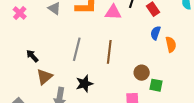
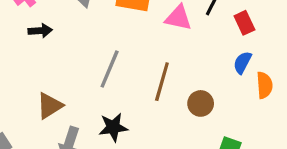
black arrow: (32, 56) -> (40, 31), moved, turned 120
brown circle: (142, 73) -> (201, 103), moved

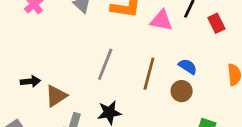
black arrow: (40, 31) -> (30, 81), moved
blue semicircle: (242, 62) -> (188, 66), moved, turned 96

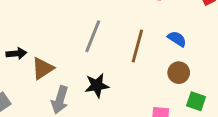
brown circle: (182, 91) -> (179, 73), moved

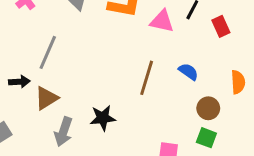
gray line: (93, 36) -> (48, 52), moved
brown circle: (179, 73) -> (208, 108), moved

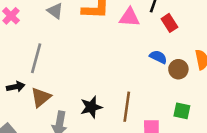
red rectangle: (221, 26) -> (169, 23), moved
brown line: (147, 78) -> (127, 107), moved
brown circle: (208, 108) -> (178, 69), moved

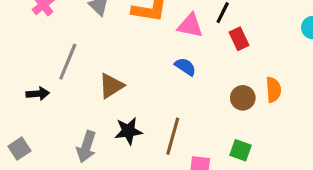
blue semicircle: (158, 57) -> (185, 67), moved
brown triangle: (41, 97) -> (111, 86), moved

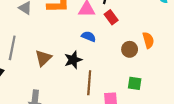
red rectangle: (239, 39) -> (111, 17), moved
black star: (128, 131) -> (73, 60), moved

